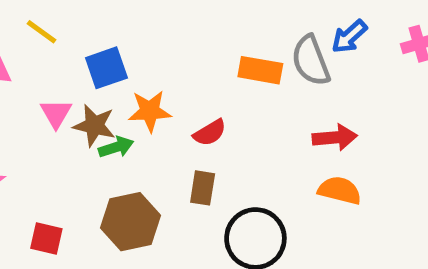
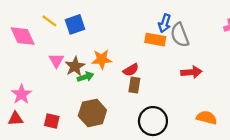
blue arrow: (349, 37) -> (165, 23), moved, turned -30
blue square: (106, 68) -> (75, 24), moved
brown star: (94, 125) -> (75, 66), turned 30
brown rectangle: (203, 188) -> (134, 85), moved
orange semicircle: (340, 190) -> (207, 118), moved

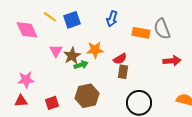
blue arrow: (165, 23) -> (112, 19), moved
pink star: (21, 94) -> (26, 80), turned 30
red square: (52, 121) -> (52, 103), turned -32

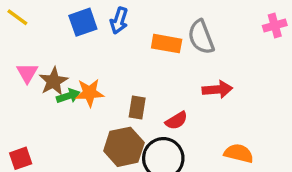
blue square: (72, 20) -> (83, 22), moved
orange star: (95, 50) -> (90, 93), moved
red semicircle: (120, 59) -> (176, 121), moved
brown hexagon: (87, 96) -> (124, 147), moved

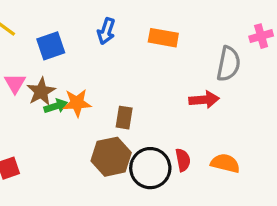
blue square: (83, 22) -> (51, 46), moved
gray semicircle: (201, 37) -> (229, 64), moved, turned -148
orange rectangle: (167, 44) -> (163, 38), moved
red semicircle: (176, 121) -> (183, 160), moved, turned -70

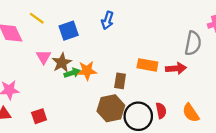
orange rectangle: (163, 38) -> (147, 65), moved
orange semicircle: (225, 163) -> (191, 113), turned -138

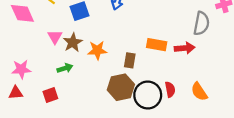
green arrow: (72, 73) -> (65, 68), moved

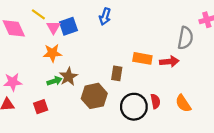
pink triangle: (55, 37) -> (53, 27), moved
brown star: (73, 42) -> (68, 77), moved
orange star: (97, 50) -> (52, 53), moved
brown hexagon: (121, 87) -> (94, 96), moved

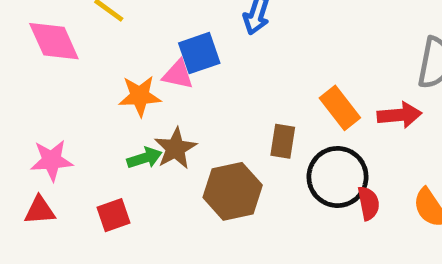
blue square: (68, 26) -> (199, 53), moved
pink triangle: (53, 27) -> (178, 75), moved, turned -48
orange rectangle: (142, 58) -> (340, 108), turned 42
black circle: (134, 107) -> (338, 177), moved

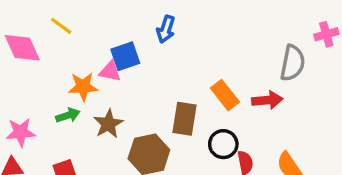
brown rectangle: (283, 141) -> (184, 119), size x1.4
green arrow: (144, 158) -> (68, 115), moved
black circle: (338, 177) -> (223, 144), size x0.7

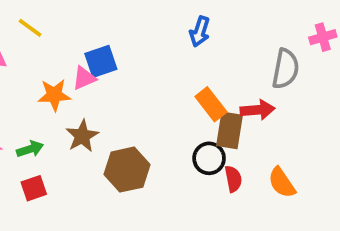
blue arrow: (166, 29) -> (200, 32), moved
pink triangle: (110, 71) -> (84, 78), turned -35
green arrow: (68, 115) -> (30, 149), moved
brown rectangle: (184, 119) -> (230, 130), moved

